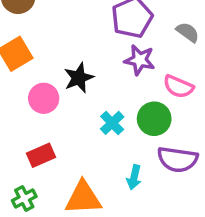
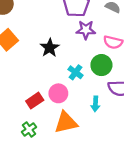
pink circle: (44, 98) -> (58, 93), moved

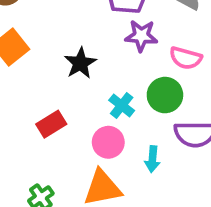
pink circle: (58, 93) -> (108, 142), moved
red rectangle: (35, 101) -> (51, 124), moved

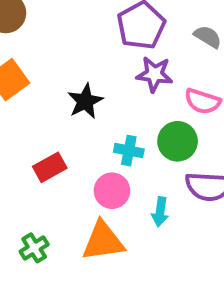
cyan cross: (122, 105) -> (129, 151), turned -30

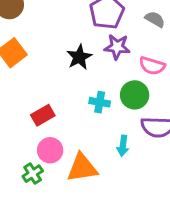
black star: (85, 101) -> (79, 57), moved
pink circle: (112, 191) -> (50, 150), moved

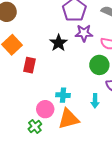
cyan cross: (100, 102) -> (63, 95), moved
red rectangle: (43, 115) -> (29, 65), moved, turned -42

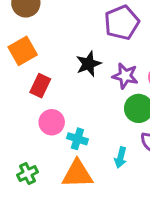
purple star: (84, 33) -> (125, 76), moved
pink circle: (45, 109) -> (52, 122), moved

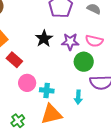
red rectangle: (40, 86) -> (14, 60), turned -63

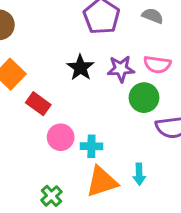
cyan arrow: (78, 97) -> (139, 174), moved

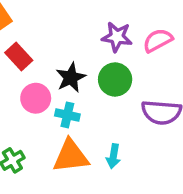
pink semicircle: (157, 65) -> (158, 40), turned 132
black star: (80, 68) -> (71, 78), moved
green circle: (144, 98) -> (115, 79), moved

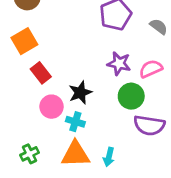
green circle: (115, 79) -> (131, 96), moved

